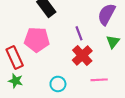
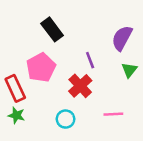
pink pentagon: (37, 40) -> (41, 67), turned -30
red cross: (82, 55) -> (80, 86), moved

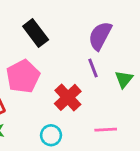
purple semicircle: (122, 38) -> (100, 36), moved
purple line: (90, 60) -> (93, 68), moved

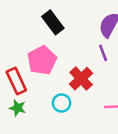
cyan circle: (51, 135) -> (62, 103), moved

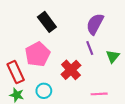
cyan circle: (62, 103) -> (44, 91), moved

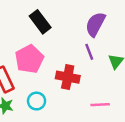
red cross: (71, 70) -> (68, 77), turned -36

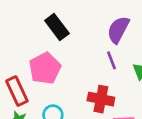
red cross: (68, 77) -> (101, 99), moved

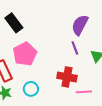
black rectangle: (57, 27) -> (14, 23), moved

